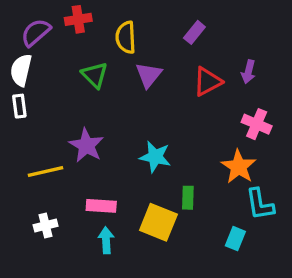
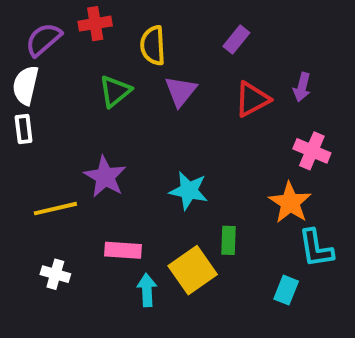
green triangle: (95, 75) -> (115, 91), turned 36
yellow square: (158, 222) -> (193, 270), turned 33
white cross: (46, 226) -> (55, 274), turned 30
cyan arrow: (106, 240) -> (147, 290), moved

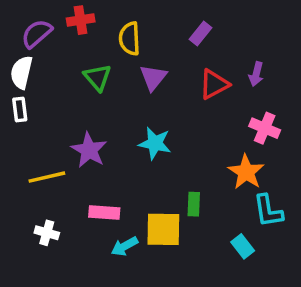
green triangle: (115, 91) -> (97, 77), turned -32
cyan star: (189, 191) -> (155, 143), moved
yellow square: (193, 270) -> (163, 229), turned 36
cyan arrow: (147, 290) -> (124, 246), turned -116
cyan rectangle: (286, 290) -> (243, 246), turned -60

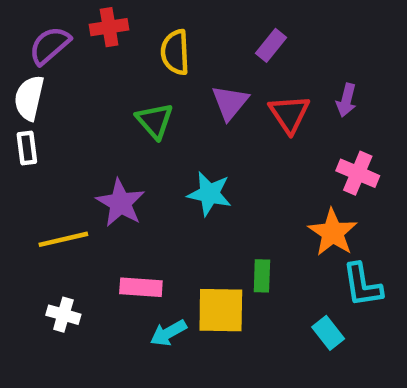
green triangle: (97, 77) -> (155, 121), moved
purple triangle: (153, 77) -> (230, 102), moved
red triangle: (214, 84) -> (289, 114), turned -36

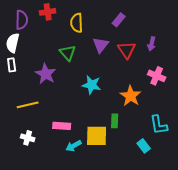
purple semicircle: (50, 45) -> (22, 20), turned 132
purple star: (120, 203) -> (46, 74), moved
orange star: (333, 233) -> (131, 96), moved

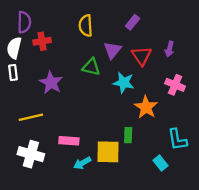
red cross: (48, 12) -> (42, 41), moved
green triangle: (68, 53) -> (91, 67), moved, turned -36
cyan star: (92, 85) -> (124, 83), moved
white cross: (28, 138) -> (31, 154), size x1.6

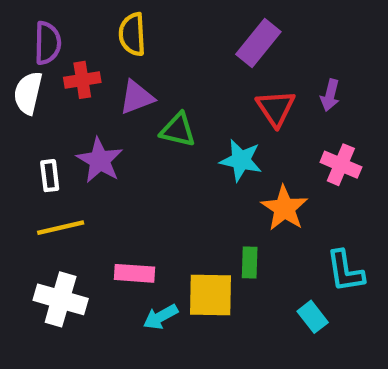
purple rectangle: (133, 22) -> (258, 43), size x1.5
yellow semicircle: (86, 26) -> (132, 34), moved
purple triangle: (112, 50) -> (137, 97), moved, turned 30
white rectangle: (13, 73) -> (50, 176), moved

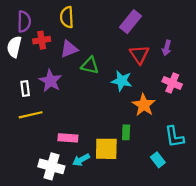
white cross: (61, 299) -> (51, 166), moved

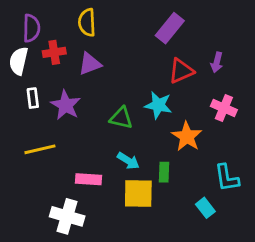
red triangle: (139, 54) -> (181, 71), turned 40
green triangle: (90, 65) -> (121, 118), moved
white rectangle: (25, 88) -> (33, 98), moved
cyan arrow: (81, 160) -> (128, 161), moved, turned -119

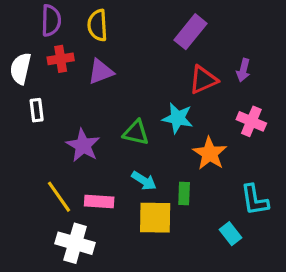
purple semicircle: (31, 28) -> (51, 20), moved
purple star: (66, 105) -> (83, 145), moved
yellow line: (40, 149) -> (59, 197), moved, turned 68

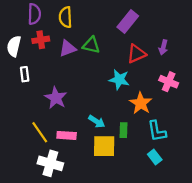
green triangle: (136, 133) -> (91, 45), moved
cyan L-shape: (255, 200) -> (157, 131), moved

